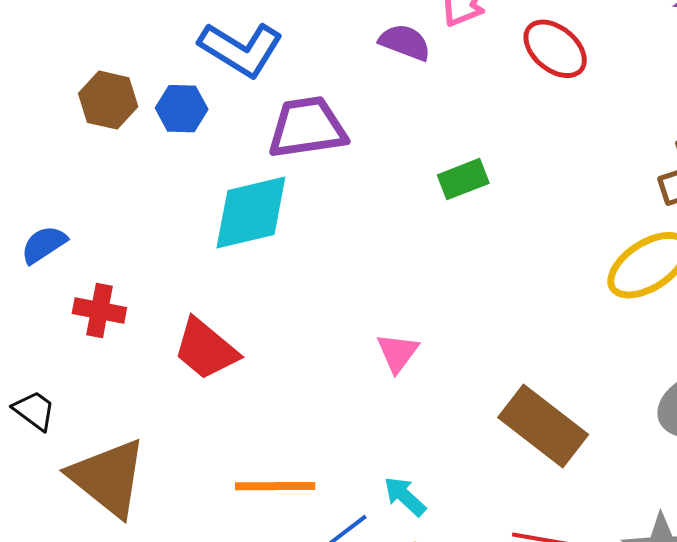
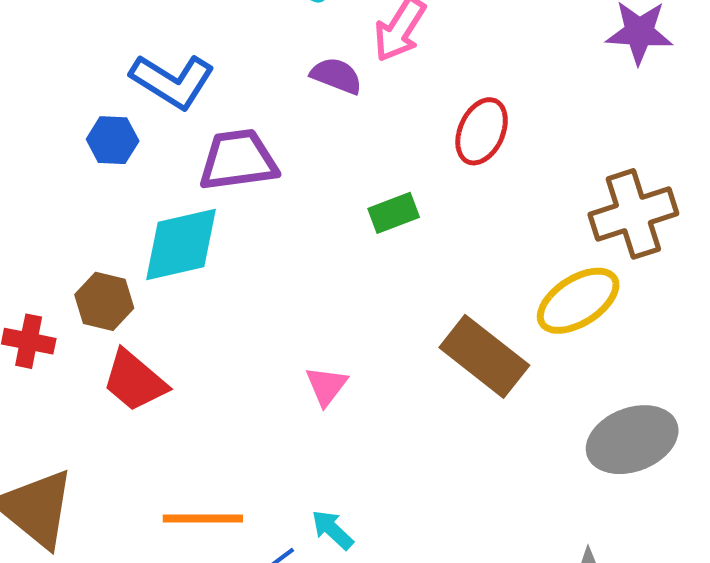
red ellipse: (555, 49) -> (482, 131), moved, turned 74
brown hexagon: (108, 100) -> (104, 301), moved
brown rectangle: (543, 426) -> (484, 356), moved

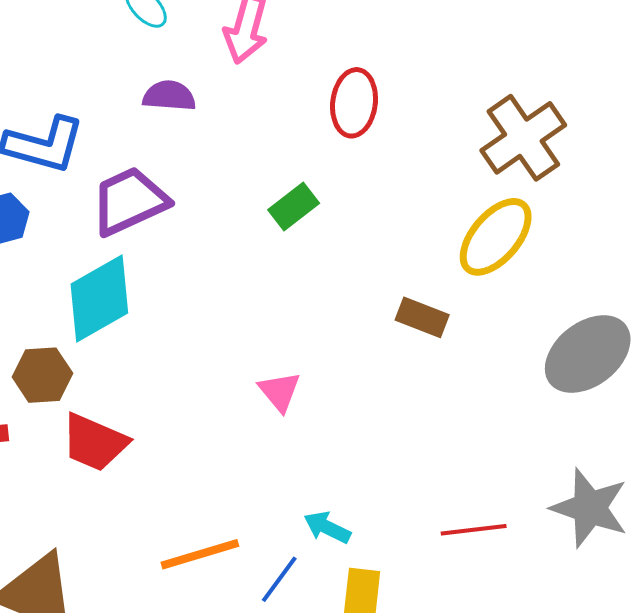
purple semicircle: (336, 76) -> (169, 96), moved
brown rectangle: (484, 356) -> (422, 317), size x0.6

